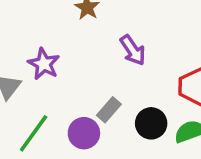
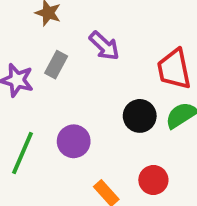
gray rectangle: (109, 110) -> (56, 65), moved

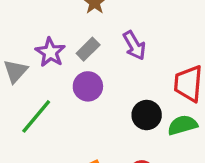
purple circle: (74, 141) -> (88, 86), moved

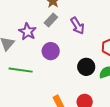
gray rectangle: (88, 49) -> (51, 20), moved
green line: (36, 116) -> (21, 70), turned 60

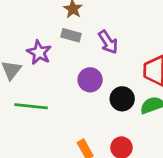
gray rectangle: (51, 20) -> (71, 35), turned 64
purple circle: (51, 51) -> (90, 80), moved

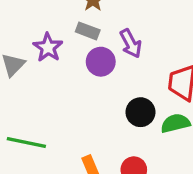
purple circle: (90, 80) -> (101, 62), moved
green line: (31, 106) -> (26, 142), moved

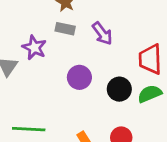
purple circle: (101, 62) -> (79, 77), moved

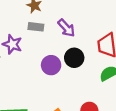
black circle: (119, 89) -> (74, 58), moved

